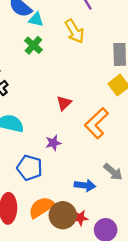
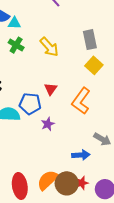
yellow arrow: (75, 31) -> (49, 47), moved
blue pentagon: (30, 168) -> (30, 104), moved

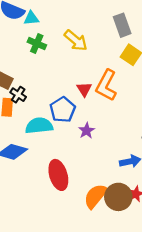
orange L-shape: (81, 101) -> (106, 85), moved
blue pentagon: (30, 104) -> (63, 110), turned -30
red ellipse: (20, 186) -> (58, 175), moved

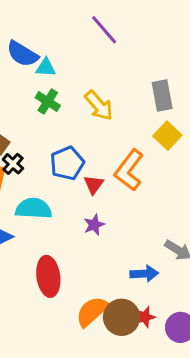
red triangle: (84, 89) -> (94, 185), moved
blue pentagon: (63, 110) -> (67, 163), moved

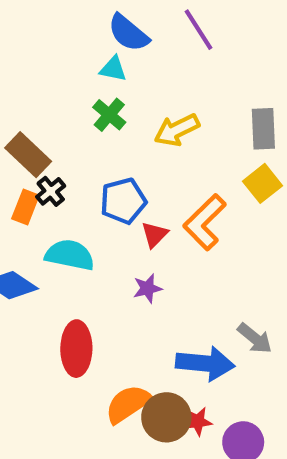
blue semicircle: (22, 54) -> (128, 33), moved
yellow arrow: (99, 106) -> (177, 130), turned 96
blue arrow: (144, 274) -> (205, 363), size x1.5

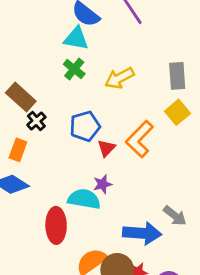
cyan triangle: (113, 69) -> (76, 38), size x1.4
orange rectangle: (25, 207) -> (18, 150), moved
cyan semicircle: (70, 255) -> (84, 199), moved

